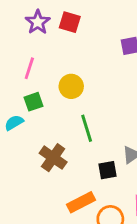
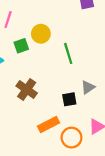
green square: (34, 102) -> (21, 46), moved
green line: (87, 128) -> (68, 53), moved

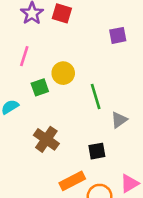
gray triangle: (88, 87) -> (119, 120), moved

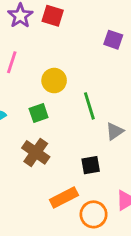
purple square: (118, 35) -> (113, 40), turned 30
green square: (40, 87) -> (39, 113), moved

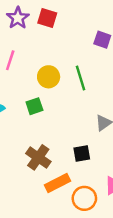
green line: (89, 106) -> (81, 78), moved
brown cross: (36, 152) -> (38, 157), moved

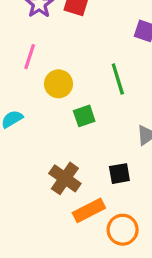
yellow circle: (49, 77) -> (58, 84), moved
green square: (34, 106) -> (84, 116), moved

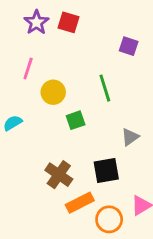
black square: (119, 174) -> (106, 170), size x1.4

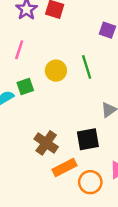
yellow circle: (53, 92) -> (56, 71), moved
green square: (76, 120) -> (25, 87), moved

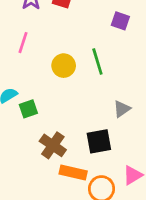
green square: (25, 87) -> (28, 109), moved
orange rectangle: (65, 167) -> (73, 173), turned 40

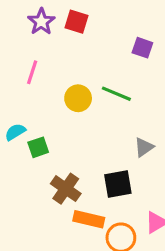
green line: (97, 62) -> (116, 94), turned -50

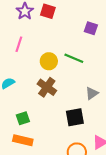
green square: (38, 147) -> (23, 118), moved
brown cross: (66, 189) -> (47, 87), moved
orange rectangle: (89, 219) -> (23, 140), moved

